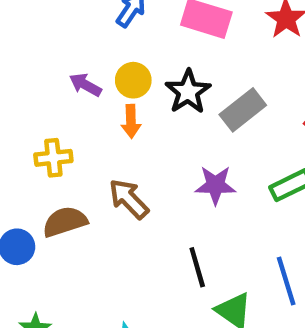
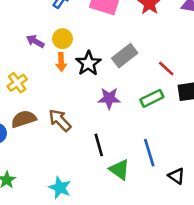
black star: (188, 92) -> (88, 63), moved
yellow cross: (53, 158) -> (17, 83), turned -30
brown arrow: (129, 199) -> (60, 120), moved

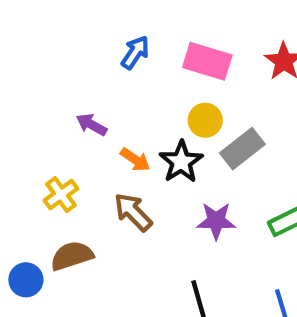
yellow circle: (63, 39) -> (205, 120), moved
orange arrow: (61, 62) -> (135, 160), turned -54
brown arrow: (60, 120) -> (133, 212), moved

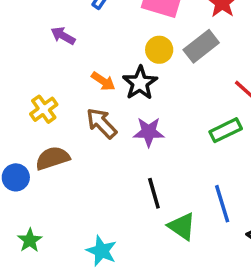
purple arrow: (92, 125) -> (63, 36), moved
gray rectangle: (242, 149) -> (201, 46), moved
purple star: (216, 221) -> (149, 132), moved

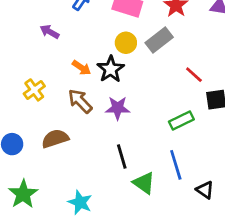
green rectangle: (226, 130) -> (181, 120), moved
brown semicircle: (53, 158) -> (55, 139), moved
green star: (30, 240) -> (23, 194), size x1.5

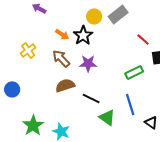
brown semicircle: (55, 139) -> (65, 85), moved
black line: (122, 157) -> (91, 98), turned -48
green star: (23, 194) -> (33, 125), moved

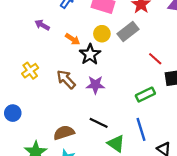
orange arrow: (62, 34) -> (73, 39), moved
brown semicircle: (65, 85) -> (64, 133), moved

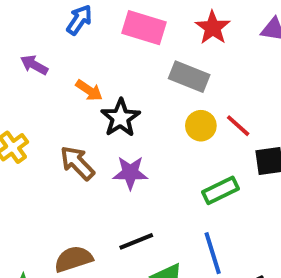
gray rectangle: (128, 32) -> (189, 77), turned 60
yellow circle: (102, 34) -> (201, 126), moved
black line: (99, 123) -> (136, 241), turned -48

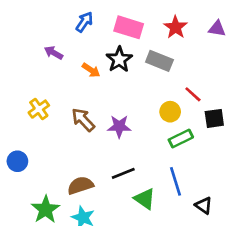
black star: (120, 118) -> (119, 59), moved
yellow circle: (201, 126) -> (170, 112), moved

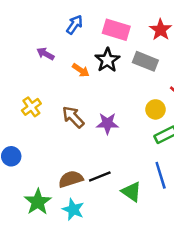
black line: (123, 173) -> (100, 177), moved

